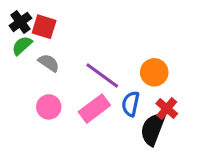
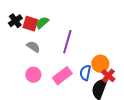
green semicircle: (22, 46) -> (42, 23), moved
orange circle: (154, 72) -> (100, 64), moved
purple line: (102, 75) -> (67, 42), moved, turned 70

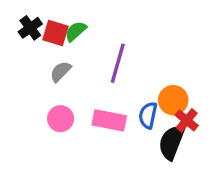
gray semicircle: (33, 47) -> (61, 72), turned -80
pink rectangle: (62, 76) -> (109, 120), turned 48

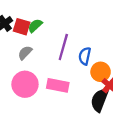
blue semicircle: (148, 115) -> (85, 56), moved
pink circle: (61, 119) -> (25, 84), size x1.5

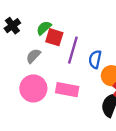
red square: (22, 27) -> (54, 37), moved

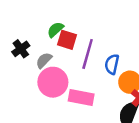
black cross: (12, 26) -> (21, 49), moved
pink circle: (33, 88) -> (53, 82), moved

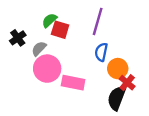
purple line: (88, 54) -> (98, 21), moved

